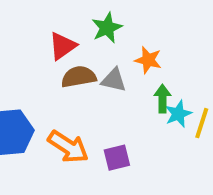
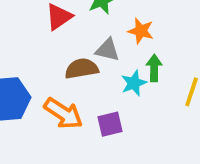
brown semicircle: (79, 77) -> (82, 69), moved
cyan star: (178, 114) -> (134, 83), moved

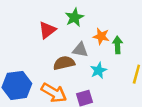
green arrow: (154, 68) -> (118, 45), moved

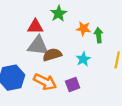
red triangle: (47, 30) -> (35, 26), turned 42
gray triangle: (80, 50) -> (38, 46), moved, size x1.5

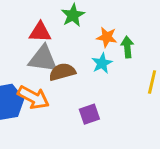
cyan star: (83, 59) -> (102, 63), moved
orange arrow: (45, 82) -> (33, 97), moved

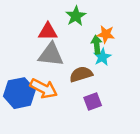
green arrow: (127, 47) -> (97, 45), moved
brown semicircle: (62, 72) -> (81, 74), moved

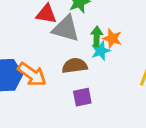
orange star: (106, 34) -> (112, 38), moved
gray triangle: (51, 55) -> (66, 29), moved

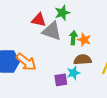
cyan star: (101, 51) -> (73, 73), moved
brown semicircle: (75, 66) -> (83, 60), moved

